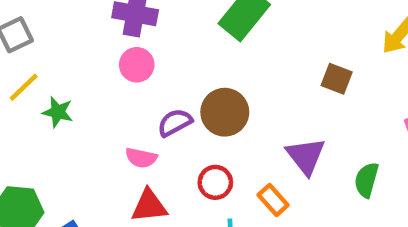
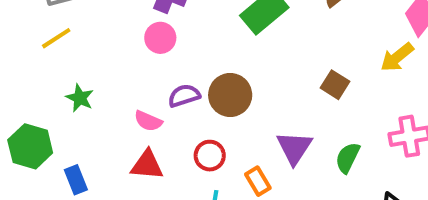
green star: (58, 112) -> (80, 98), moved
green semicircle: (366, 180) -> (348, 158), moved

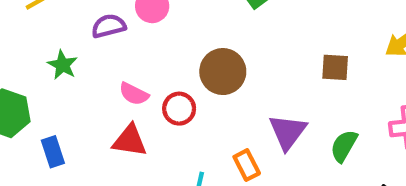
brown square: (335, 85) -> (335, 67), turned -32
purple semicircle: (184, 96) -> (109, 26), moved
red circle: (210, 156) -> (179, 109), moved

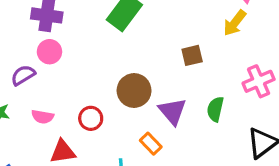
brown circle: (223, 72) -> (134, 91), moved
pink semicircle: (134, 94) -> (43, 117), moved

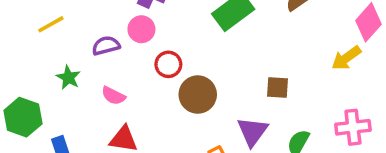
brown square: (192, 55) -> (278, 87), moved
brown circle: (134, 91) -> (198, 95), moved
red circle: (91, 118) -> (168, 64), moved

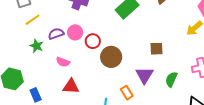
yellow line: (51, 24) -> (33, 20), moved
pink circle: (141, 29) -> (75, 32), moved
green star: (68, 77) -> (37, 46), moved

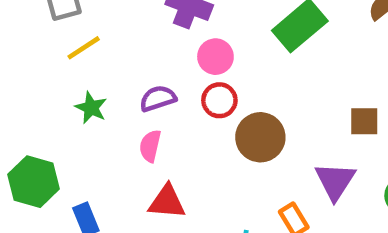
pink circle: (75, 32) -> (215, 57), moved
purple semicircle: (56, 34) -> (158, 98), moved
pink semicircle: (63, 62) -> (150, 146), turned 80

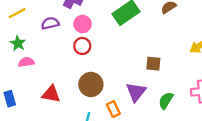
purple semicircle: (158, 98) -> (50, 23), moved
brown circle: (260, 137) -> (91, 84), moved
pink semicircle: (150, 146) -> (26, 62), moved, turned 63

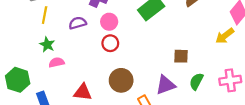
yellow line: (17, 13) -> (45, 15), turned -48
purple triangle: (136, 92) -> (166, 85), turned 35
green semicircle: (166, 100) -> (196, 81), moved

